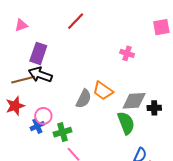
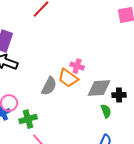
pink cross: (127, 53) -> (77, 66), moved
green semicircle: (126, 123) -> (106, 111), moved, size x0.6

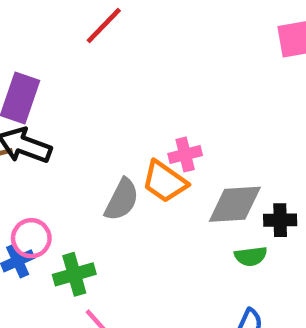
pink cross: (77, 66) -> (185, 154), turned -32
green semicircle: (106, 111) -> (251, 256), turned 104

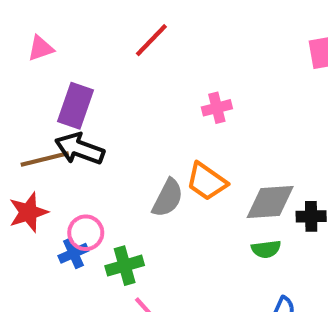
pink cross: (185, 154) -> (217, 108), moved
green semicircle: (251, 256) -> (266, 249), moved

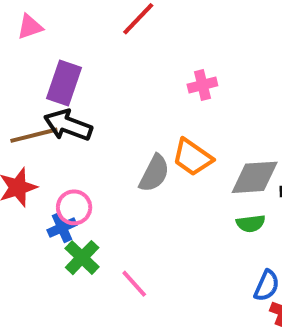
green cross: (125, 266) -> (82, 258), moved, turned -30

